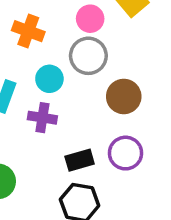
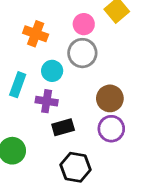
brown circle: (124, 96) -> (110, 98), moved
black rectangle: (80, 160) -> (63, 127), moved

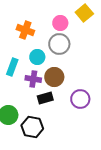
brown circle: (110, 98) -> (54, 77), moved
black hexagon: (75, 167) -> (32, 127), moved

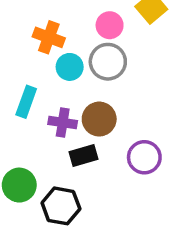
cyan circle: (37, 57) -> (70, 67), moved

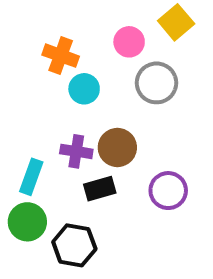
gray circle: (108, 62) -> (156, 83), moved
cyan rectangle: (26, 102) -> (31, 177), moved

